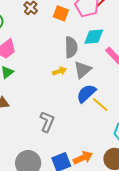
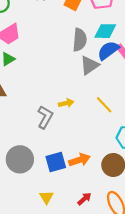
yellow arrow: (60, 71) -> (66, 103), moved
blue semicircle: (86, 93) -> (108, 50), moved

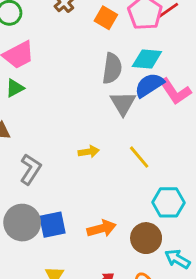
gray triangle: (89, 65) -> (123, 103), turned -30
gray L-shape: (45, 117) -> (31, 169), moved
blue square: (56, 162) -> (52, 225), moved

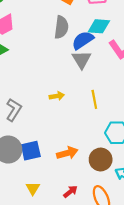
gray semicircle: (112, 68) -> (61, 27), moved
blue semicircle: (149, 85) -> (83, 40), moved
yellow line: (139, 157) -> (94, 99), turned 30

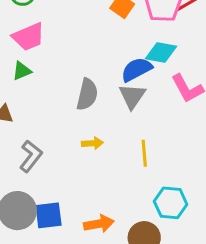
gray semicircle: (61, 27) -> (87, 94), moved

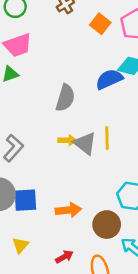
gray triangle: (132, 96) -> (85, 143), moved, turned -30
yellow line: (144, 153) -> (107, 138), moved

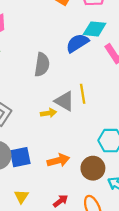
yellow arrow: (67, 140) -> (48, 113), moved

